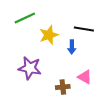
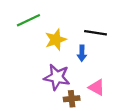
purple star: (30, 68) -> (57, 77), moved

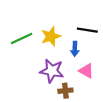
green line: (28, 20) -> (22, 38), moved
pink triangle: (97, 87) -> (86, 71), moved

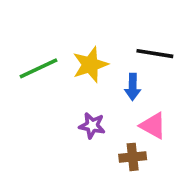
purple star: (52, 71) -> (92, 126), size x0.6
brown cross: (65, 91) -> (133, 157), moved

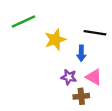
green line: (39, 68) -> (23, 21), moved
purple star: (92, 126) -> (69, 77), moved

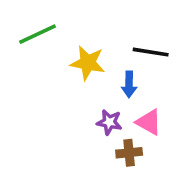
yellow star: (55, 40) -> (88, 63), turned 30

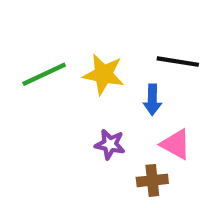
green line: (37, 34) -> (44, 74), moved
purple star: (109, 122) -> (110, 144), moved

